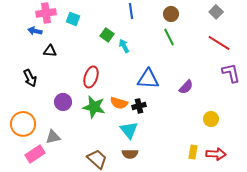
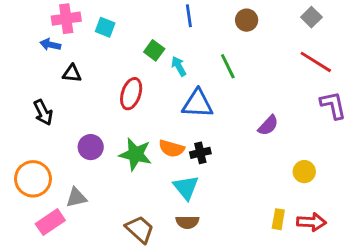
green line: (169, 37) -> (228, 66), moved
red ellipse: (91, 77) -> (131, 94), moved
blue triangle: (148, 79) -> (197, 104), moved

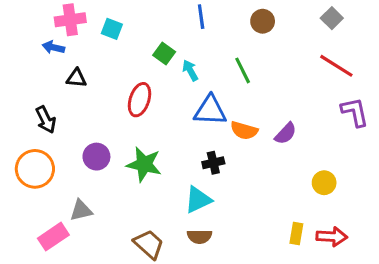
orange semicircle: (172, 149) -> (244, 130), moved
orange circle: (33, 179) -> (35, 169), moved
cyan triangle: (186, 187) -> (198, 200), turned 44

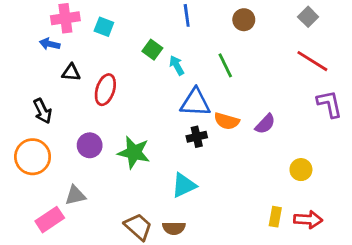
red ellipse: (140, 100) -> (105, 90), moved
black cross: (213, 163) -> (197, 137), moved
brown semicircle: (199, 237) -> (174, 228), moved

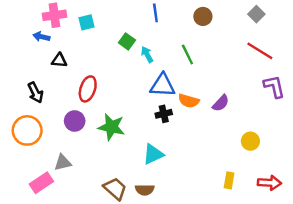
cyan square: (104, 27) -> (87, 22), turned -35
red ellipse: (105, 90) -> (88, 89), moved
red arrow: (308, 220) -> (269, 183), moved

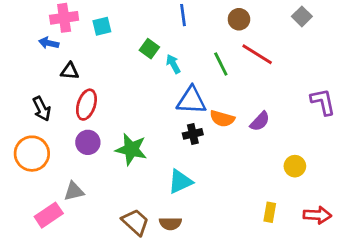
red line: (260, 51) -> (257, 54), moved
red ellipse: (88, 89) -> (86, 105), moved

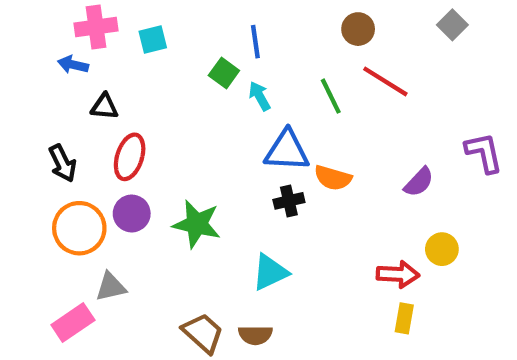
blue line: (183, 15) -> (255, 42), moved
purple semicircle: (260, 121) -> (419, 182), moved
orange circle: (32, 154) -> (79, 228), moved
red arrow: (317, 215) -> (398, 274), moved

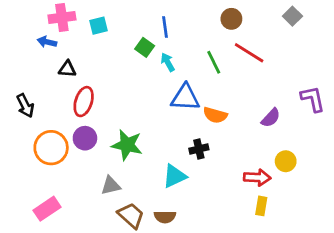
black arrow: (63, 163) -> (25, 106), moved
black cross: (289, 201) -> (199, 149), moved
gray triangle: (111, 287) -> (111, 186), moved

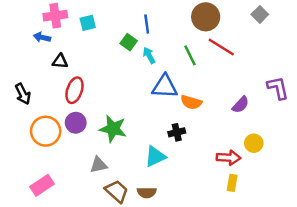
brown circle: (231, 19) -> (206, 17), size x1.5

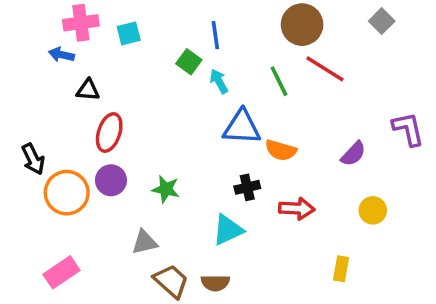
black arrow: (23, 94) -> (33, 159), moved
green star: (113, 129) -> (166, 189), size x0.7
black cross: (177, 132) -> (247, 187), moved
red arrow: (229, 158) -> (297, 209), moved

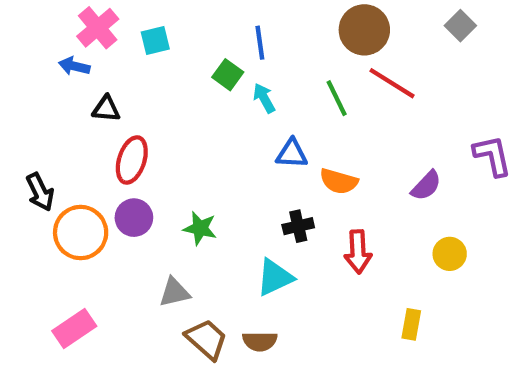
pink cross: (81, 23) -> (98, 28), turned -32
blue triangle: (242, 127) -> (292, 154), size x0.7
red arrow: (297, 209) -> (358, 252), turned 84

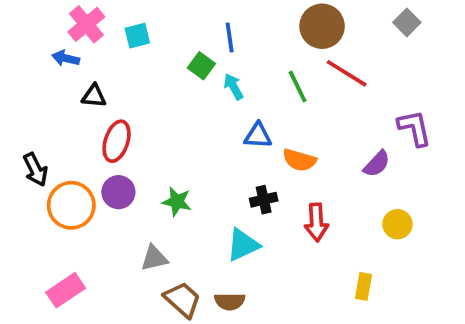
purple L-shape: (492, 156) -> (414, 128), moved

